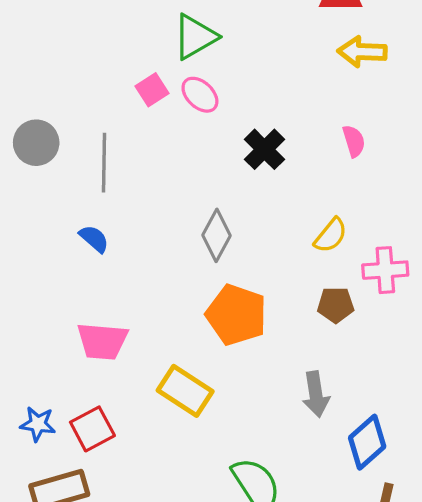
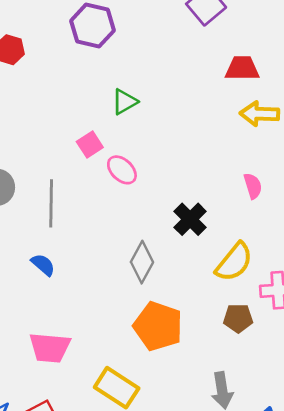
green triangle: (195, 37) -> (125, 102), size x0.7
pink ellipse: (200, 95) -> (122, 170), moved
black cross: (264, 149) -> (190, 219), moved
yellow semicircle: (331, 235) -> (234, 262), size x1.4

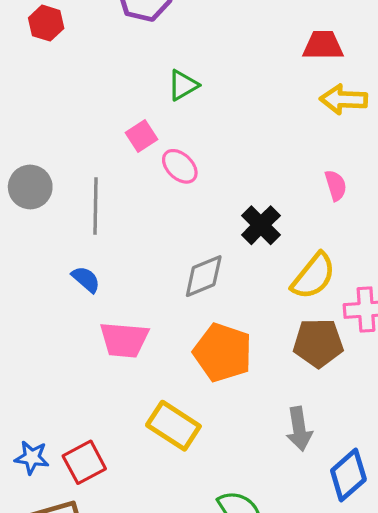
gray diamond: (142, 262) -> (204, 276), turned 39
brown pentagon: (238, 318) -> (318, 343), size x1.4
pink trapezoid: (50, 348) -> (124, 340), moved

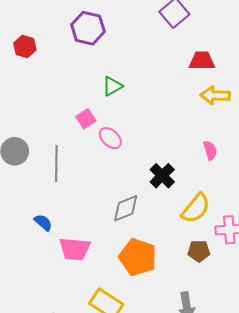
blue semicircle: (86, 279) -> (43, 223), moved
brown pentagon: (318, 343) -> (199, 251), size x0.7

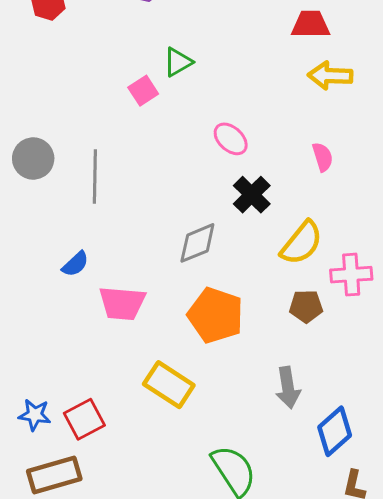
pink square: (86, 119) -> (143, 91), moved
pink ellipse: (110, 138) -> (231, 139), moved
blue semicircle: (43, 223) -> (75, 264), turned 96

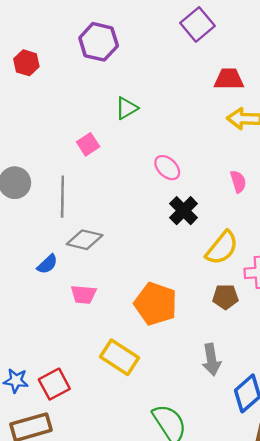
pink square: (143, 91) -> (88, 144), moved
gray diamond: (197, 243) -> (85, 240), moved, turned 36
pink trapezoid: (122, 303) -> (83, 294), size x0.7

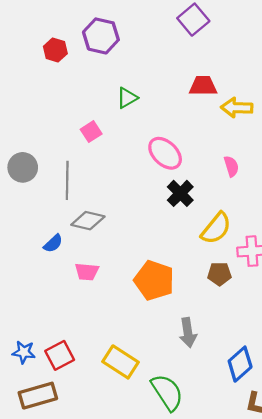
red hexagon: (26, 63) -> (55, 50), moved
red trapezoid: (229, 79) -> (203, 86), moved
pink ellipse: (167, 168) -> (165, 153), size x1.4
yellow rectangle: (120, 357) -> (120, 362), moved
gray arrow: (211, 360) -> (188, 333), moved

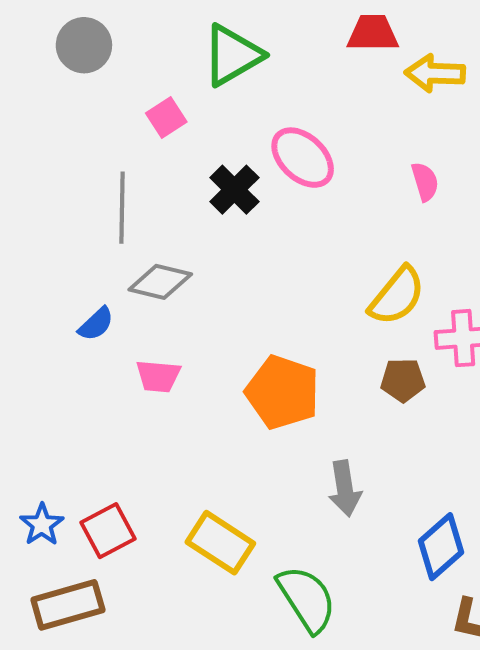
green triangle: (127, 98) -> (232, 55), size x1.6
gray circle: (23, 167) -> (84, 45), moved
black cross: (180, 193) -> (234, 190), moved
blue star: (24, 352) -> (42, 525), turned 30

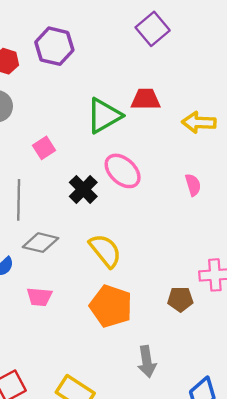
red trapezoid: (373, 33) -> (146, 99), moved
green triangle: (232, 55) -> (104, 116), moved
yellow semicircle: (397, 296) -> (105, 251), moved, turned -78

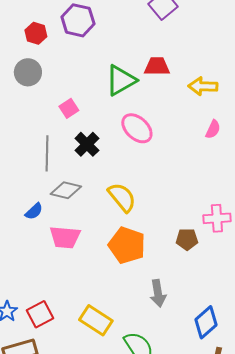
pink semicircle: (193, 185) -> (213, 129), moved, turned 42
black cross: (83, 189) -> (87, 144), moved
pink trapezoid: (39, 297) -> (65, 237), size x1.4

